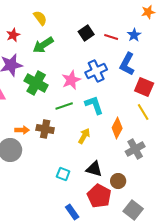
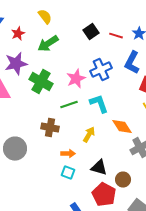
orange diamond: (117, 128) -> (122, 127), turned -60
orange arrow: (22, 130) -> (68, 154), moved

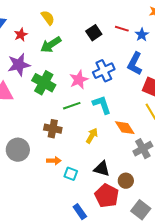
red line: (116, 36) -> (122, 29), moved
orange arrow: (68, 154) -> (54, 161), moved

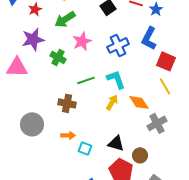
pink star: (79, 80) -> (82, 41), moved
green cross: (44, 83) -> (58, 57), size x0.7
yellow arrow: (92, 136) -> (112, 102), moved

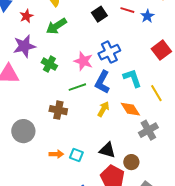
blue L-shape: (149, 38) -> (102, 82), moved
pink star: (82, 41) -> (83, 61), moved, turned -30
red square: (166, 61) -> (161, 50), moved, turned 30
cyan L-shape: (116, 79) -> (132, 78), moved
orange arrow: (68, 135) -> (56, 154), moved

